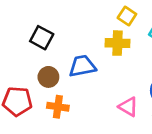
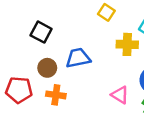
yellow square: (127, 16) -> (106, 12), moved
yellow cross: (117, 43) -> (127, 44), moved

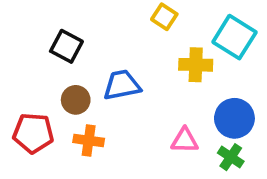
pink triangle: (120, 95) -> (185, 140), turned -30

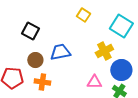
yellow cross: (196, 65) -> (104, 51), moved, turned -30

